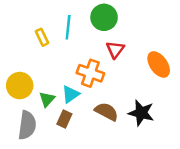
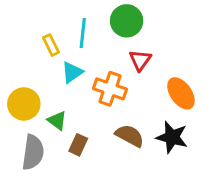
orange ellipse: (159, 64) -> (181, 93), moved
cyan triangle: (71, 94) -> (72, 72), moved
green triangle: (47, 99) -> (57, 121), turned -35

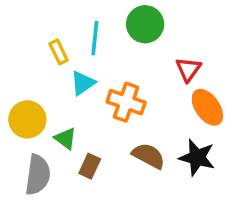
red triangle: (140, 60) -> (188, 69), moved

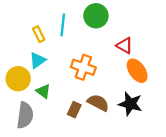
red triangle: (188, 69) -> (125, 46), turned -36
cyan triangle: (83, 83) -> (38, 60), moved
brown rectangle: (90, 166) -> (74, 110), moved

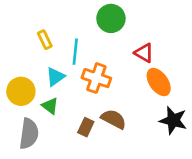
cyan line: (63, 25) -> (75, 52), moved
cyan triangle: (38, 60) -> (55, 77), moved
black star: (130, 104) -> (173, 120), moved

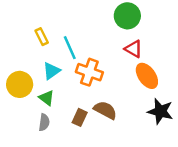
green circle: (111, 18) -> (127, 16), moved
cyan line: (75, 52) -> (70, 48), turned -30
gray semicircle: (29, 134) -> (44, 122), moved, size x0.6

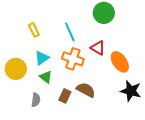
cyan line: (70, 48) -> (70, 32), moved
red triangle: (133, 49) -> (98, 48), moved
green triangle: (47, 98) -> (46, 77), moved

